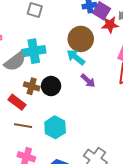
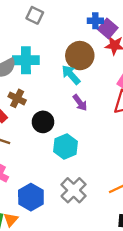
black circle: (51, 86) -> (43, 122), moved
cyan hexagon: (55, 127) -> (66, 147), moved

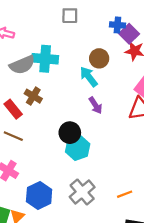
gray square: (35, 15) -> (70, 16), moved, turned -30
brown circle: (80, 56) -> (99, 58), size x0.7
black circle: (43, 122) -> (70, 133), moved

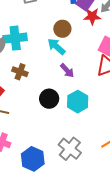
brown cross: (33, 96) -> (20, 72), moved
cyan hexagon: (78, 148) -> (78, 102), moved

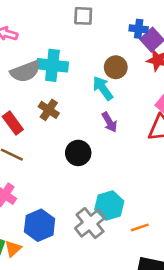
cyan hexagon: (78, 102) -> (109, 205), moved

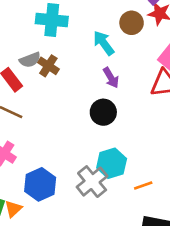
brown circle: (116, 67) -> (132, 23), moved
gray semicircle: (25, 71) -> (30, 60), moved, size x0.7
black circle: (78, 153) -> (103, 112), moved

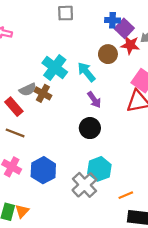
cyan cross: (52, 20) -> (55, 68), moved, turned 35
blue hexagon: (40, 184) -> (43, 170), moved
orange line: (143, 186) -> (126, 195), moved

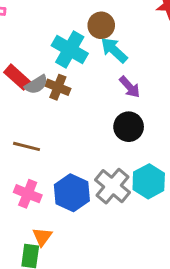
brown circle: (108, 54) -> (101, 25), moved
red rectangle: (14, 107) -> (17, 77), moved
gray cross: (84, 185) -> (113, 186), moved
orange triangle: (22, 211) -> (42, 237), moved

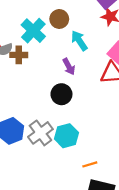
cyan arrow: (114, 50) -> (79, 41), moved
brown cross: (58, 87) -> (19, 55), turned -35

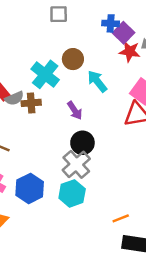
purple arrow: (69, 67) -> (75, 110), moved
gray cross: (40, 133) -> (76, 164), moved
cyan hexagon: (66, 136) -> (72, 193), moved

